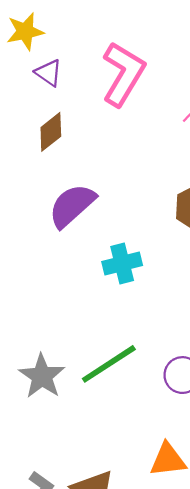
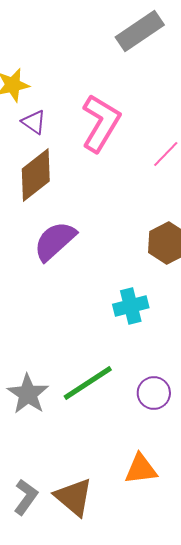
brown diamond: (51, 132) -> (36, 175), size x1.5
cyan cross: (122, 264) -> (131, 306), moved

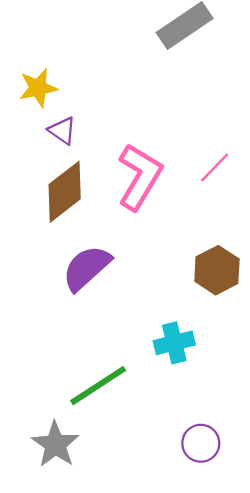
pink L-shape: (101, 123) -> (140, 177), moved
green line: (88, 383) -> (98, 386), moved

